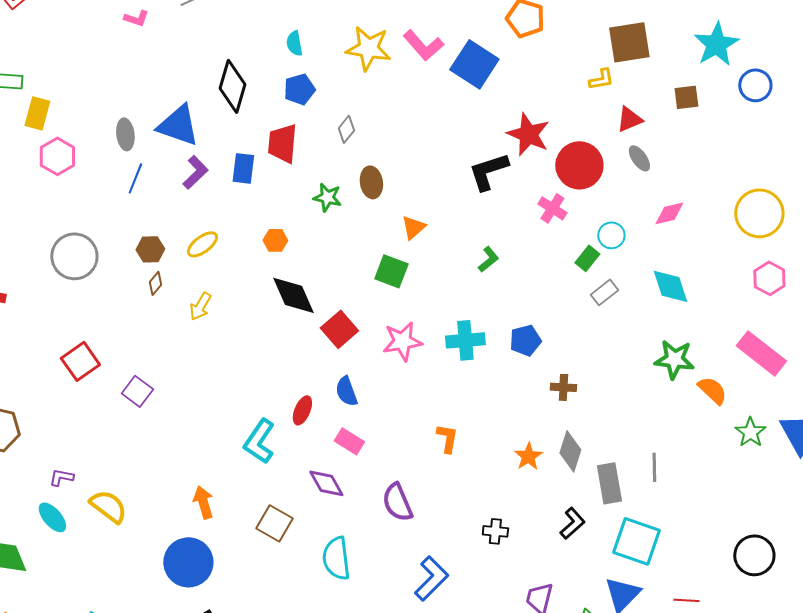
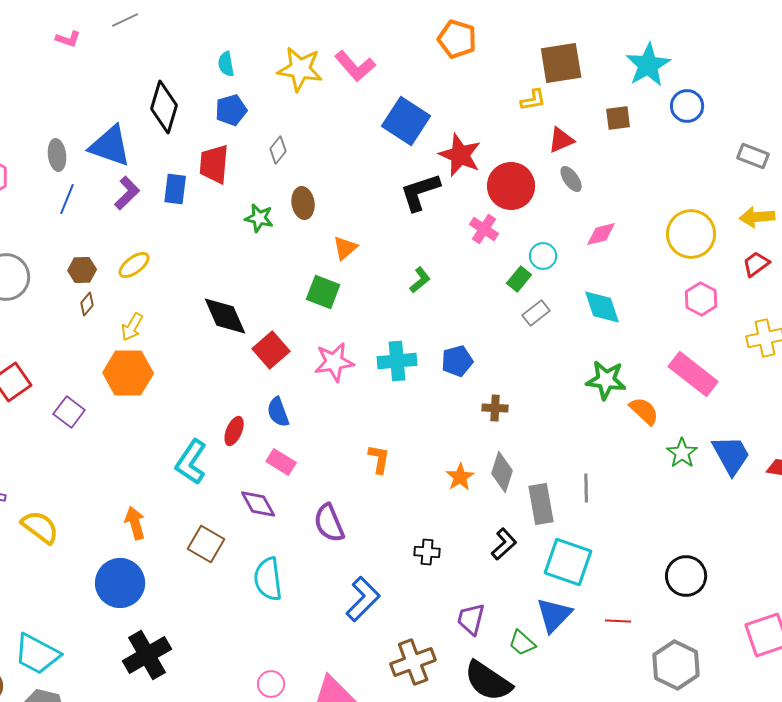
blue square: (474, 64) -> (406, 121), moved
orange hexagon: (275, 240) -> (128, 373), moved, size x2.0

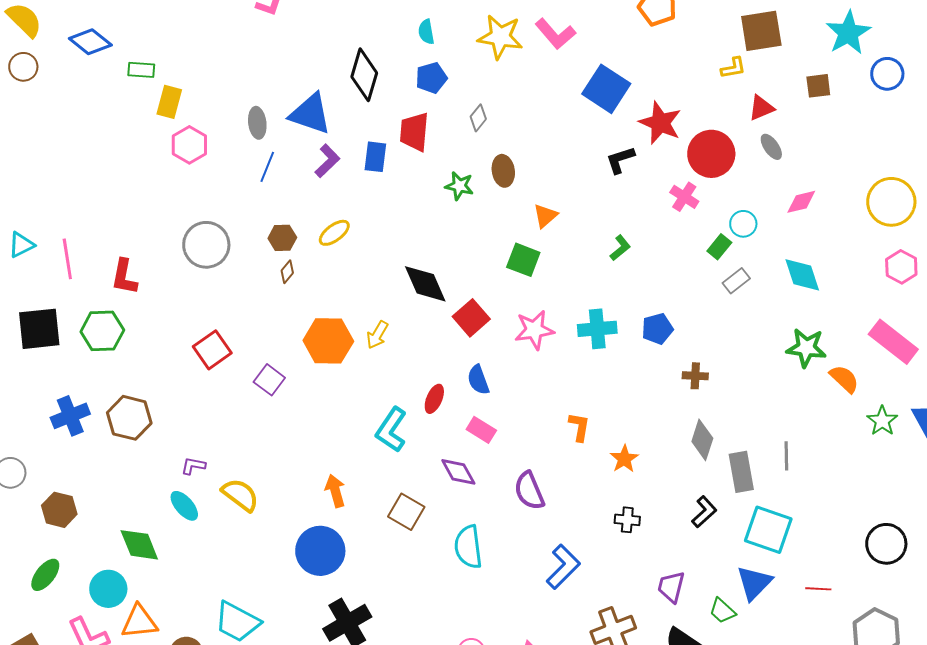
black L-shape: (420, 192) -> (620, 160), size x0.7
yellow arrow: (132, 327) -> (377, 335), moved
orange star: (460, 477) -> (624, 459), moved

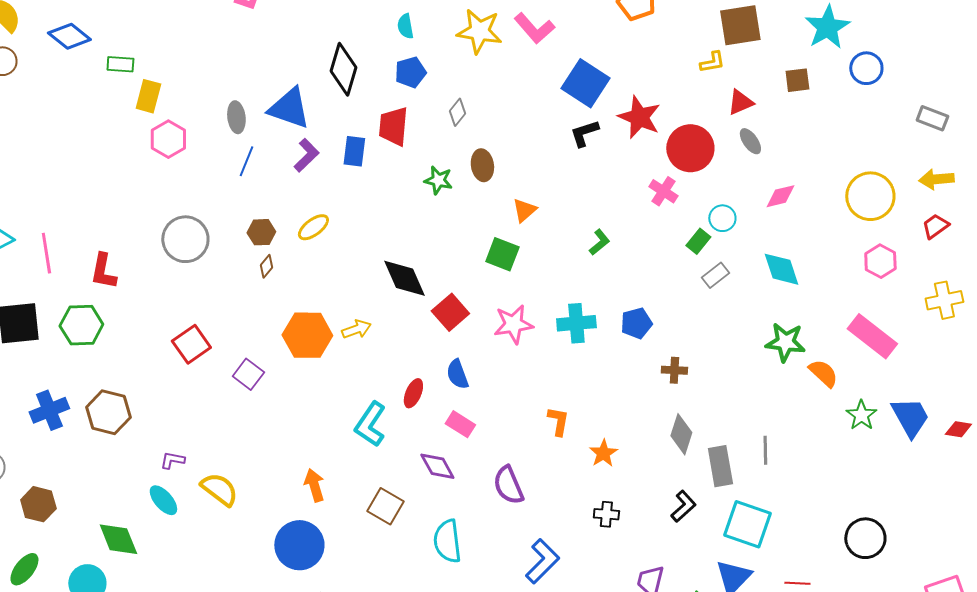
black L-shape: (620, 160) -> (584, 133), moved
yellow arrow: (377, 335) -> (356, 329), turned -140

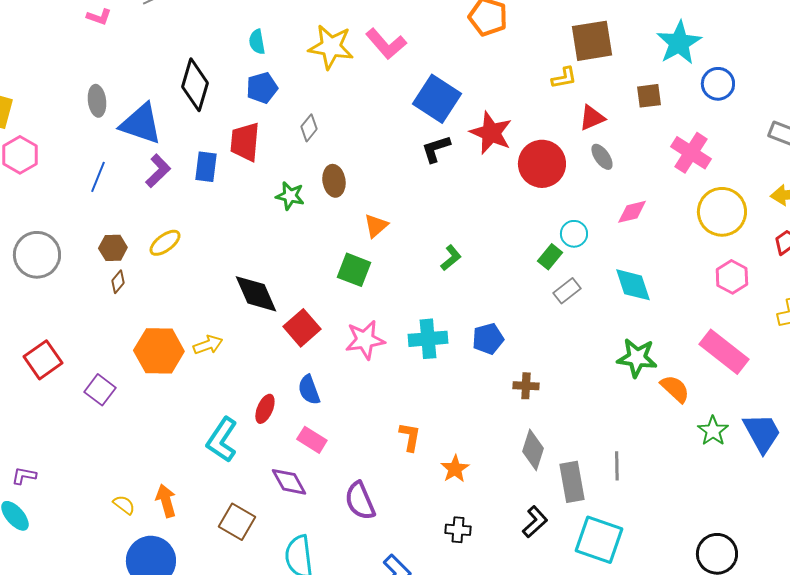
gray ellipse: (236, 117) -> (97, 101), moved
pink cross: (663, 191) -> (691, 153), moved, size x1.4
yellow semicircle: (219, 489) -> (124, 505), moved, size x0.6

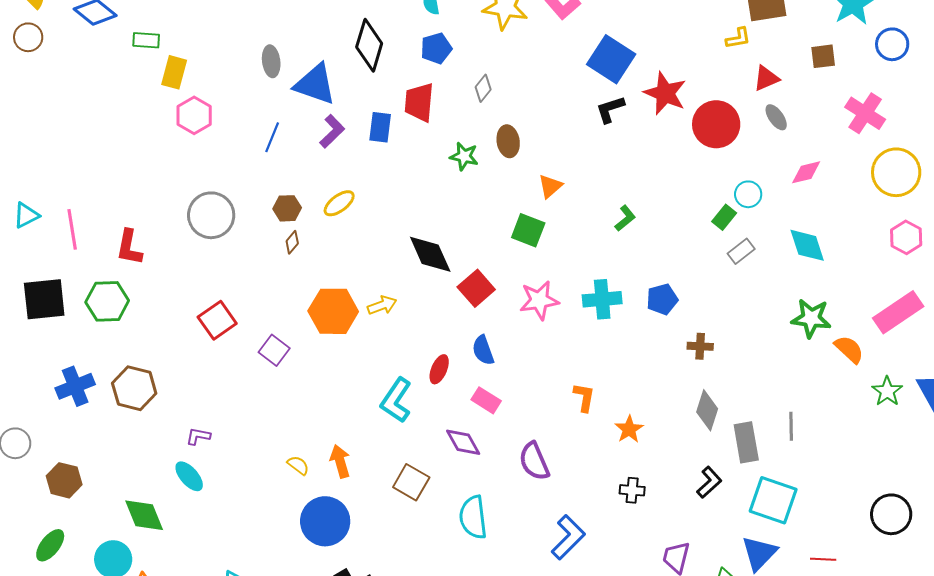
pink rectangle: (724, 352) -> (898, 312), turned -72

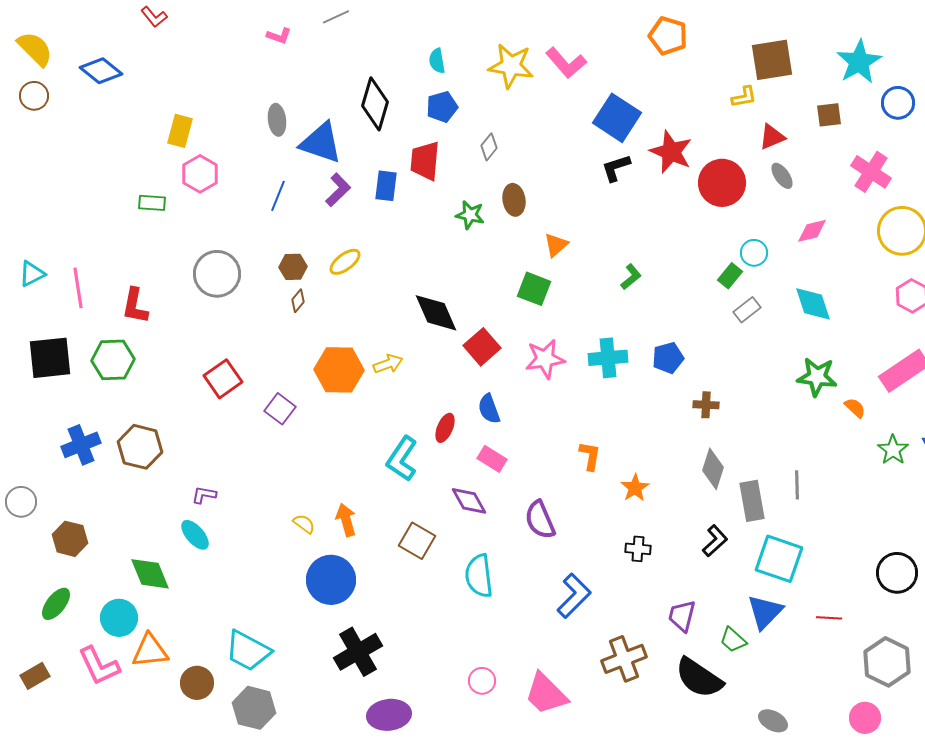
green rectangle: (146, 40) -> (152, 203), moved
orange semicircle: (849, 349) -> (855, 408), size x0.7

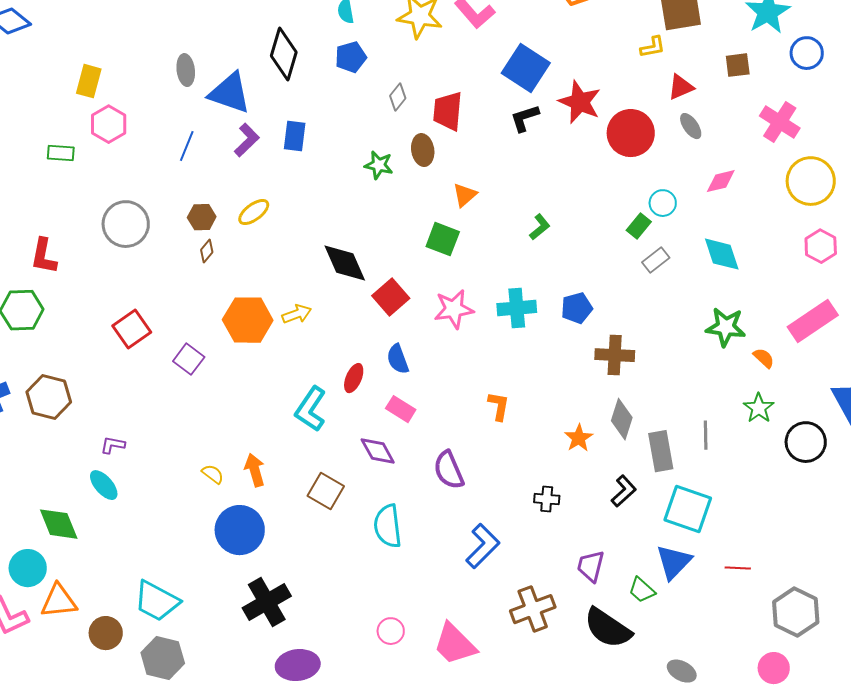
red trapezoid: (425, 161) -> (448, 111), moved
brown cross: (706, 405) -> (615, 355), size x1.5
green star: (893, 450) -> (759, 408), moved
orange star: (635, 488) -> (579, 438), moved
black circle: (897, 573) -> (806, 442), moved

